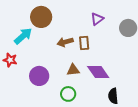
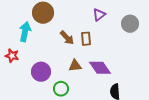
cyan arrow: (23, 36) -> (25, 32), turned -36
brown arrow: (65, 42) -> (67, 38), turned -119
green circle: (68, 94) -> (61, 89), moved

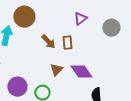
brown triangle: (75, 66) -> (56, 70), turned -40
purple circle: (41, 72) -> (17, 87), moved

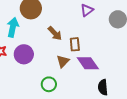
brown rectangle: (67, 43) -> (75, 44), moved
purple circle: (17, 87) -> (24, 54), moved

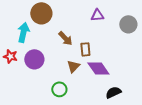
purple triangle: (87, 10) -> (97, 15), turned 32
black semicircle: (103, 87) -> (113, 92), turned 70

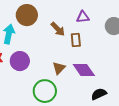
brown arrow: (65, 38) -> (58, 29), moved
brown rectangle: (85, 49) -> (76, 40), moved
green circle: (59, 89) -> (45, 91), size x1.5

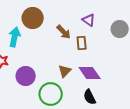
purple triangle: (83, 17) -> (89, 20), turned 40
purple circle: (20, 61) -> (26, 76), moved
black semicircle: (99, 94) -> (90, 97), moved, turned -91

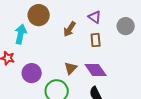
brown arrow: (64, 32) -> (70, 29), turned 77
brown rectangle: (82, 43) -> (96, 40), moved

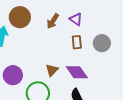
gray circle: (126, 26) -> (102, 43), moved
brown arrow: (70, 29) -> (53, 21), moved

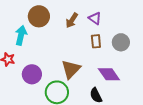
brown triangle: (52, 70) -> (71, 69), size x1.5
purple diamond: (77, 72) -> (109, 74), moved

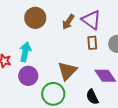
purple triangle: (95, 18) -> (91, 20), size x1.5
cyan arrow: (21, 35) -> (25, 52), moved

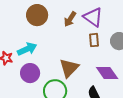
cyan arrow: (25, 52) -> (27, 49), turned 54

